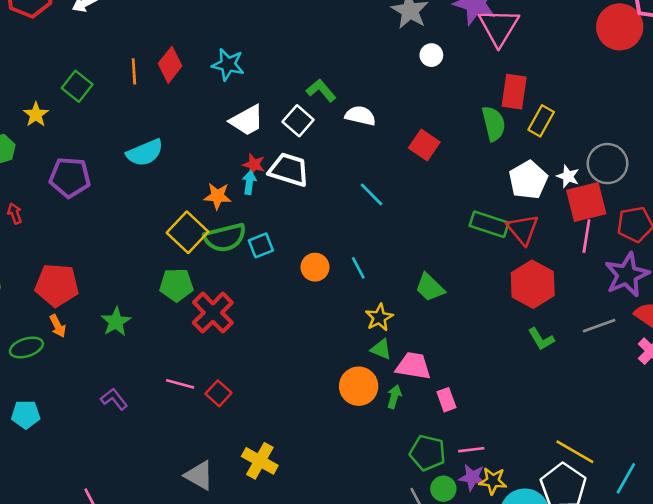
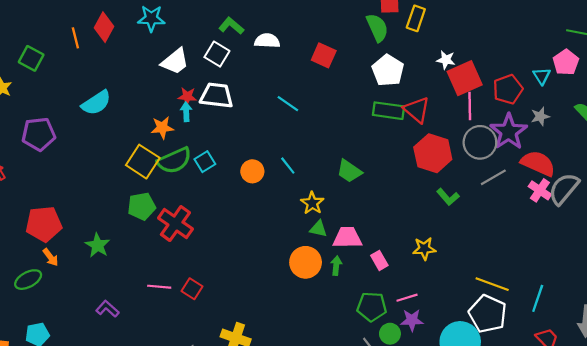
gray circle: (607, 164) -> (480, 142), moved
white pentagon: (528, 180) -> (388, 70), moved
yellow star: (493, 481) -> (424, 249), moved

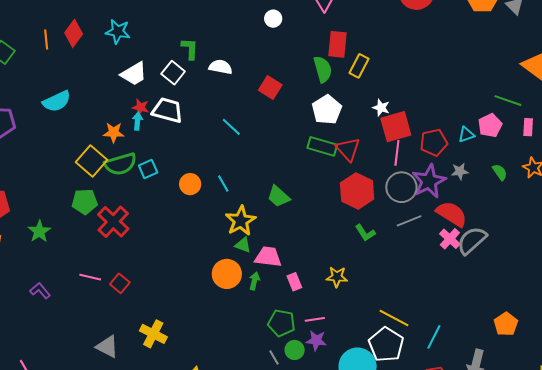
green L-shape: (231, 26) -> (190, 49), turned 45
cyan triangle: (542, 76) -> (466, 135), turned 36
yellow star: (312, 203) -> (241, 221), size x1.4

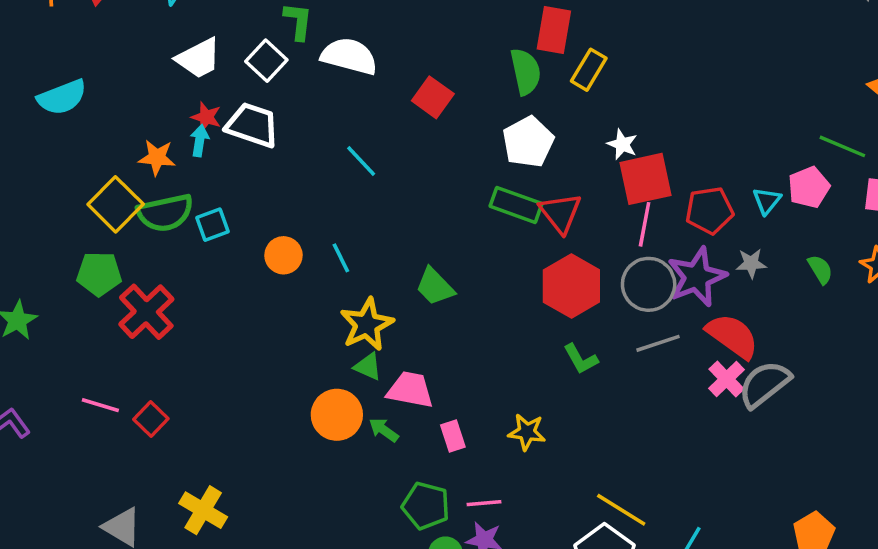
white semicircle: (221, 67) -> (349, 56), size x1.4
cyan triangle: (466, 135) -> (767, 201), turned -36
green arrow: (254, 281) -> (384, 430), turned -72

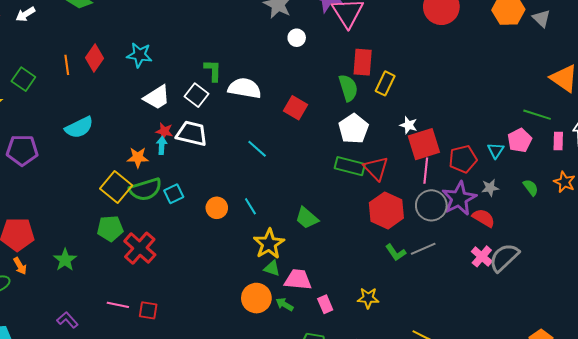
red semicircle: (732, 336) -> (484, 218), moved, size x0.7
gray line: (658, 343) -> (423, 249), moved
red square: (151, 419) -> (148, 310), turned -30

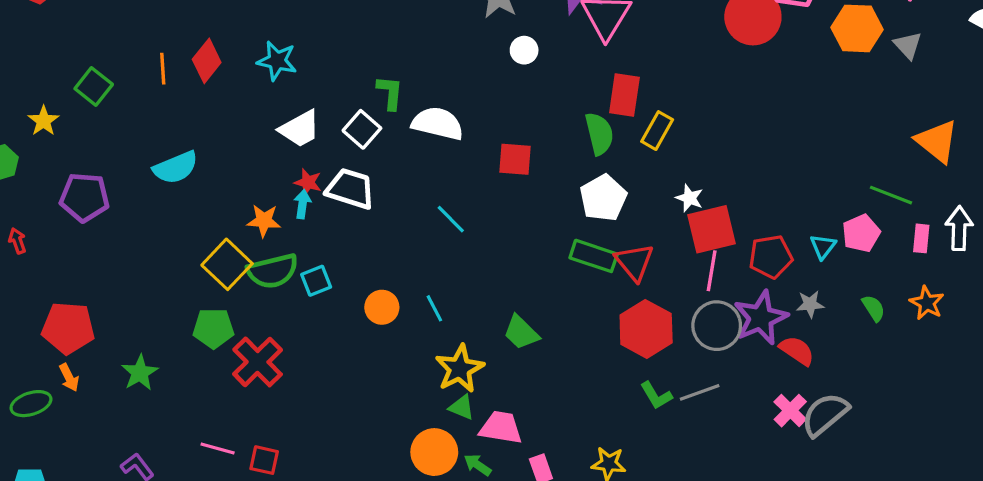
red square: (296, 108) -> (515, 159), turned -30

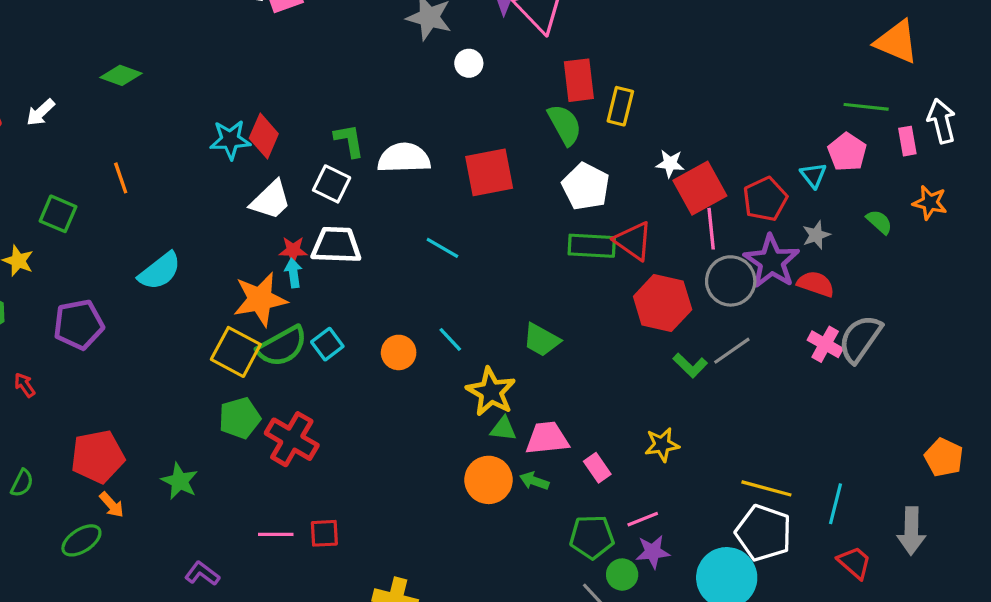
red diamond: (207, 61) -> (264, 136), moved
red square: (515, 159) -> (489, 172), size x1.4
orange star: (264, 221) -> (260, 299), size x1.6

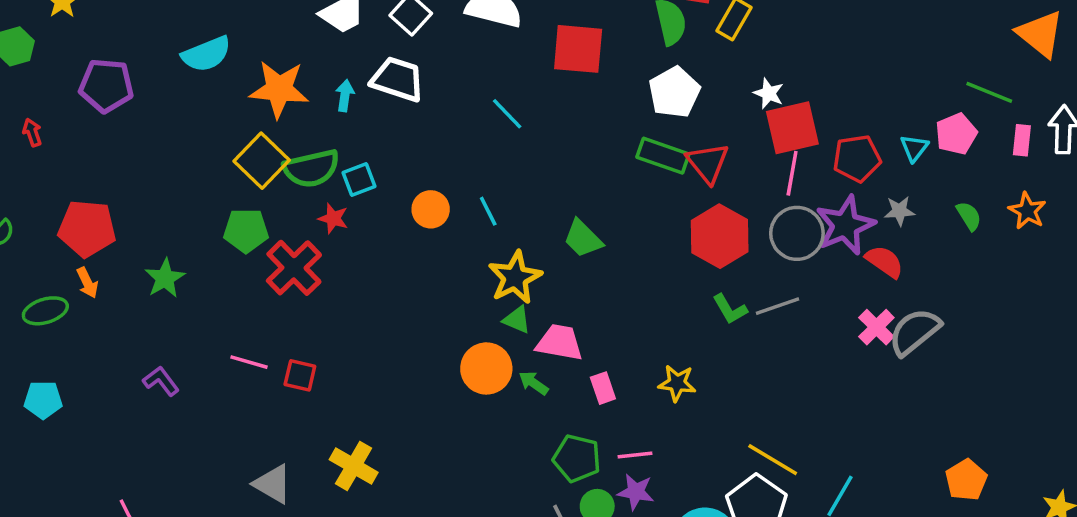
red star: (293, 250) -> (333, 218), moved
orange star: (260, 299) -> (279, 89), moved

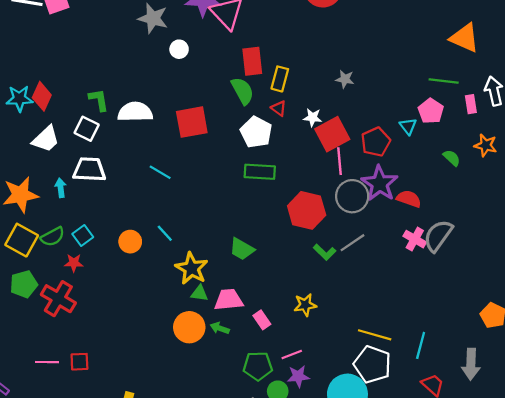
red triangle: (708, 163) -> (279, 108), moved, size x0.6
green semicircle: (311, 168) -> (53, 237), size x0.7
gray star: (899, 211) -> (345, 79), moved, turned 30
green trapezoid: (583, 239) -> (242, 249), moved

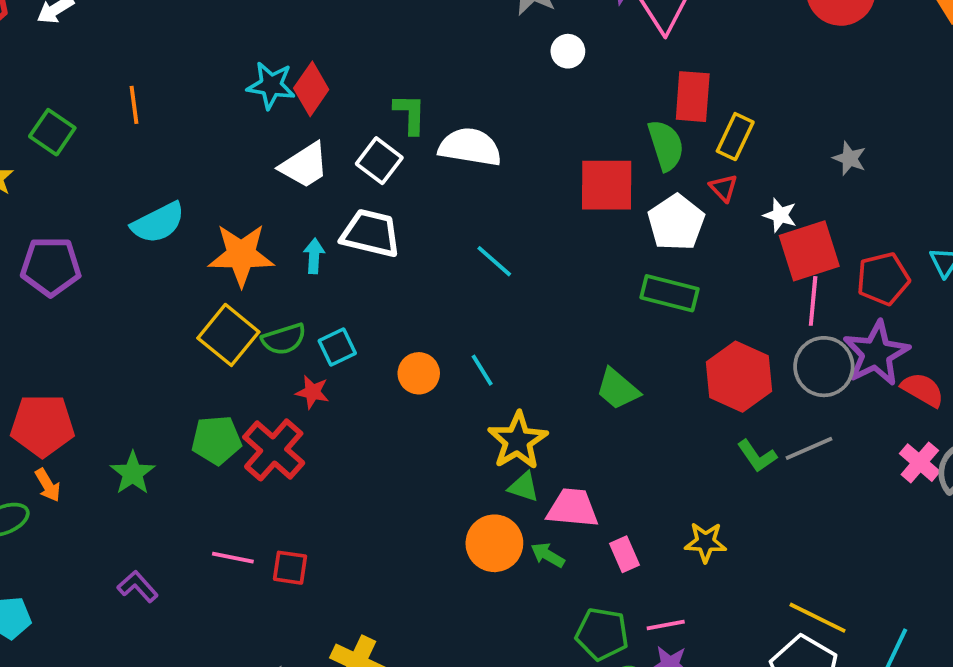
red square: (192, 122) -> (607, 185), moved
green trapezoid: (242, 249) -> (618, 389), moved
green pentagon: (24, 284) -> (216, 440), moved

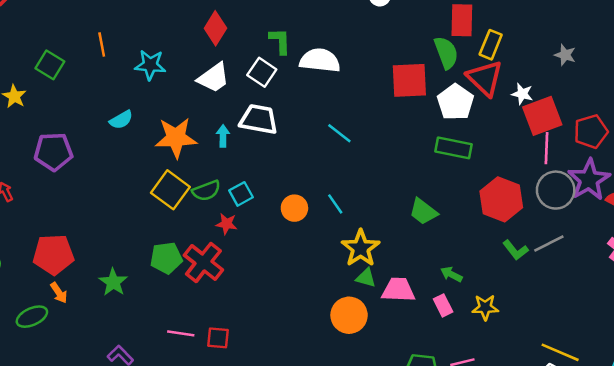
cyan star: (271, 85) -> (150, 65), moved
red triangle: (724, 188) -> (485, 78), size x2.0
cyan semicircle: (158, 223) -> (121, 120), size x0.7
pink rectangle: (624, 554) -> (443, 305), moved
green arrow: (548, 555) -> (451, 274), moved

